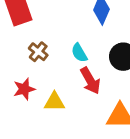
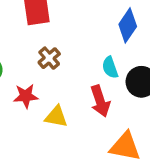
cyan semicircle: (79, 53) -> (110, 67), moved

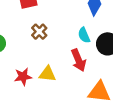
red star: (26, 96) -> (23, 77), moved

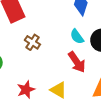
yellow triangle: (47, 74) -> (58, 90), moved, turned 36

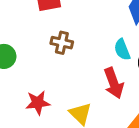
brown cross: (32, 42) -> (62, 43), turned -35

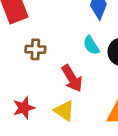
red arrow: (114, 83) -> (72, 78), moved

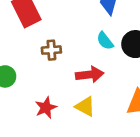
red arrow: (72, 78) -> (90, 75), turned -60

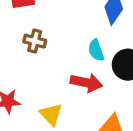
red arrow: (90, 75) -> (86, 83), moved

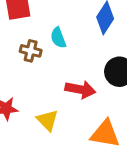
cyan semicircle: (96, 50) -> (58, 38), moved

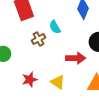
brown cross: (31, 51) -> (39, 39), turned -32

